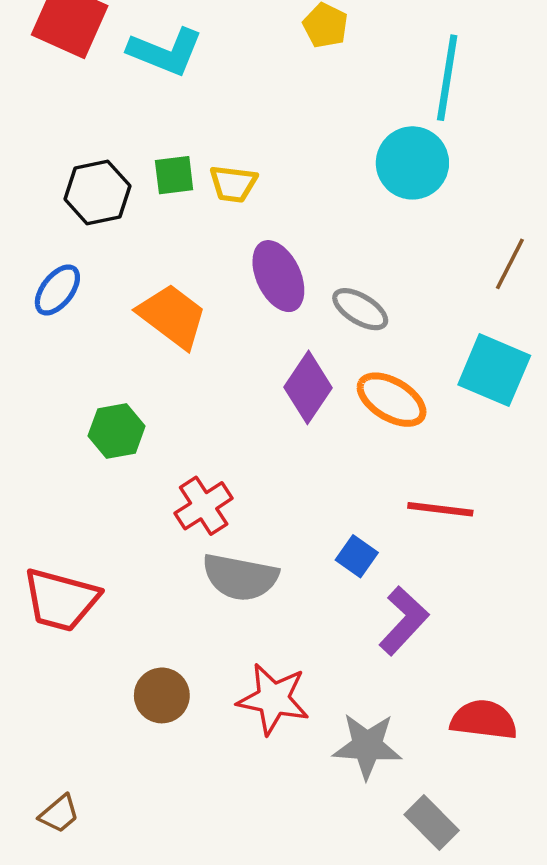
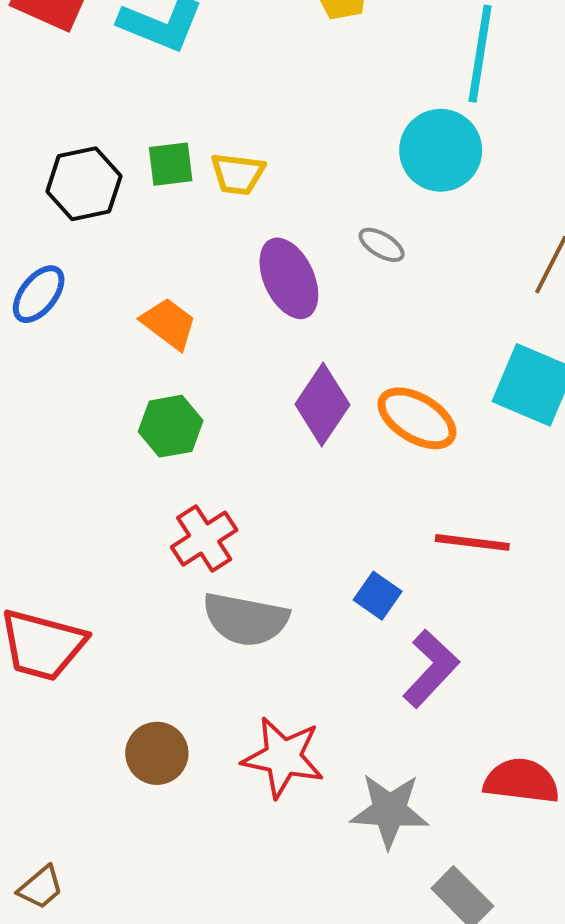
gray ellipse: (360, 309) -> (382, 245), moved, size x0.7
orange trapezoid: (172, 316) -> (169, 324), size x0.7
green hexagon: (117, 431) -> (171, 426), moved

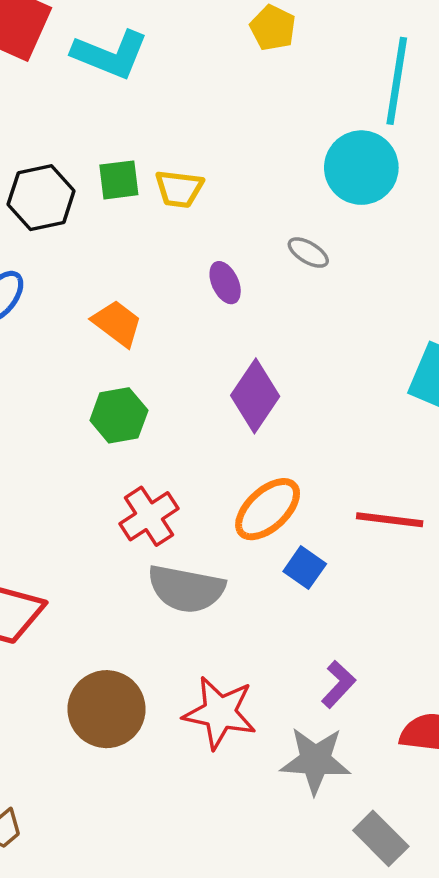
purple ellipse: (289, 278) -> (225, 283), size x0.6
orange ellipse: (417, 418) -> (268, 509), moved, turned -74
purple L-shape: (431, 669) -> (338, 684), moved, size x0.7
brown circle: (157, 753) -> (107, 709), size x1.4

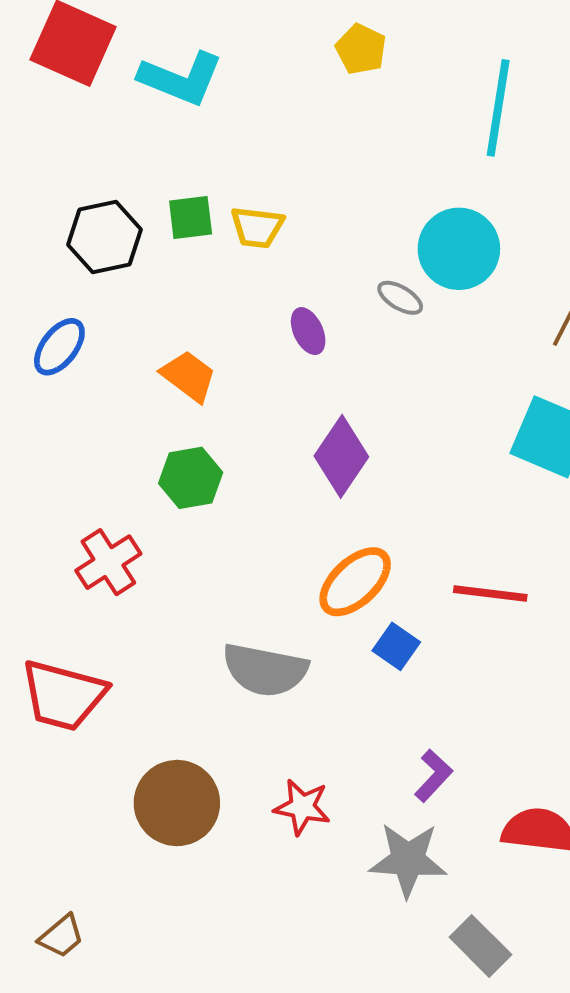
cyan circle: (361, 168) -> (459, 249), moved
red cross: (149, 516) -> (108, 562), moved
red star: (220, 713) -> (302, 807), size x0.7

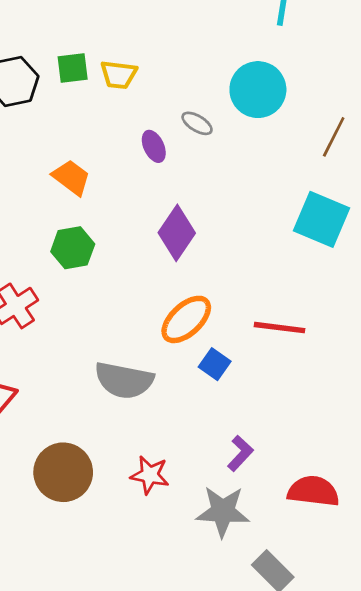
gray ellipse: (400, 298) -> (197, 123), moved

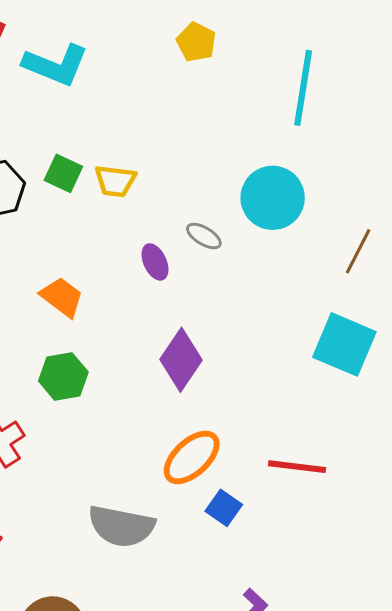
green square: (73, 68) -> (63, 173), turned 32

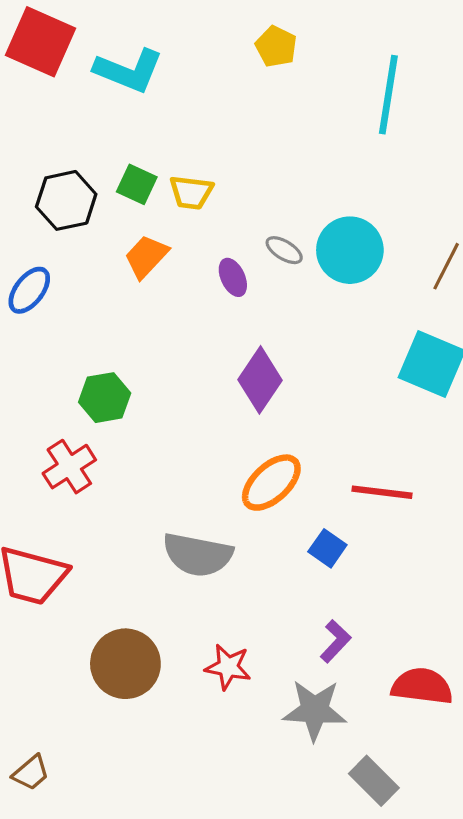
cyan circle: (273, 198) -> (350, 250), moved
orange trapezoid: (62, 297) -> (146, 257), moved, turned -84
green hexagon: (63, 376) -> (105, 398), moved
blue square: (224, 508) -> (327, 548), moved

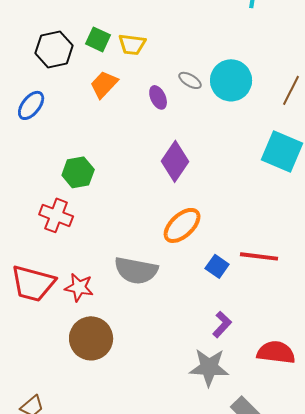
red cross: (69, 467) -> (56, 215), turned -36
red line: (382, 492) -> (259, 256), moved
red star: (228, 667) -> (79, 287), moved

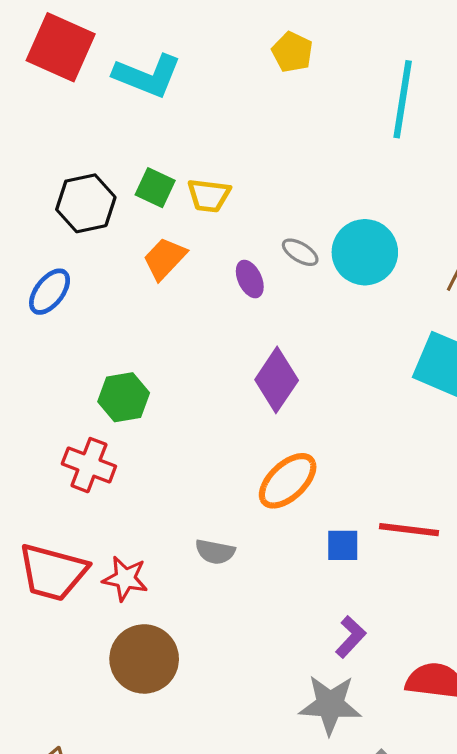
blue square: (217, 266) -> (343, 545), turned -35
gray semicircle: (136, 270) -> (215, 552), size x0.6

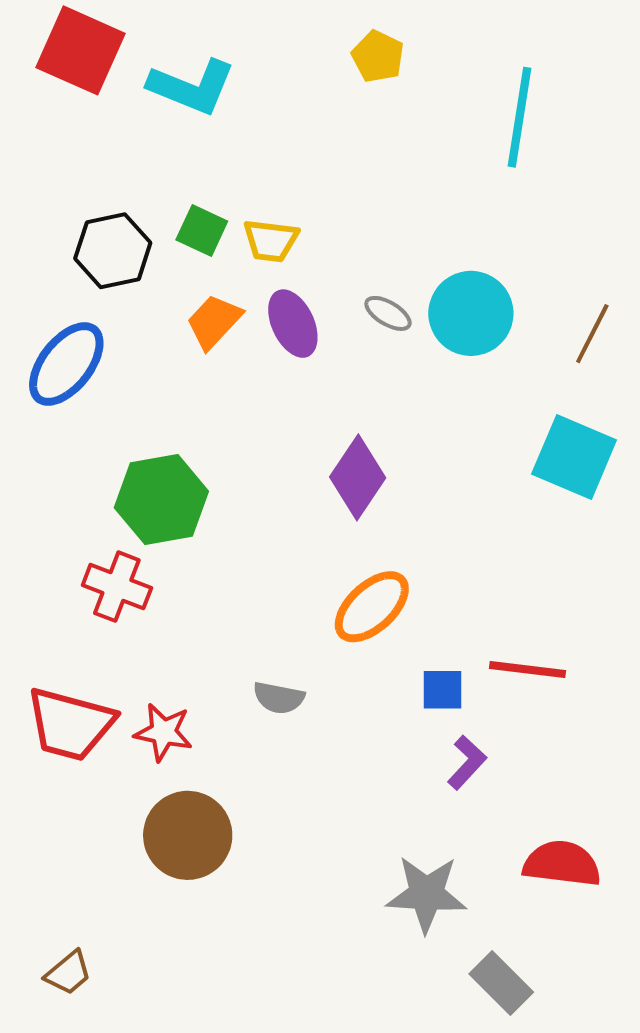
purple ellipse: (250, 279) -> (293, 324), moved, size x1.4
blue ellipse: (50, 292) -> (66, 364), size x1.4
green hexagon: (124, 397) -> (161, 500), size x1.4
purple L-shape: (351, 637) -> (467, 763), moved

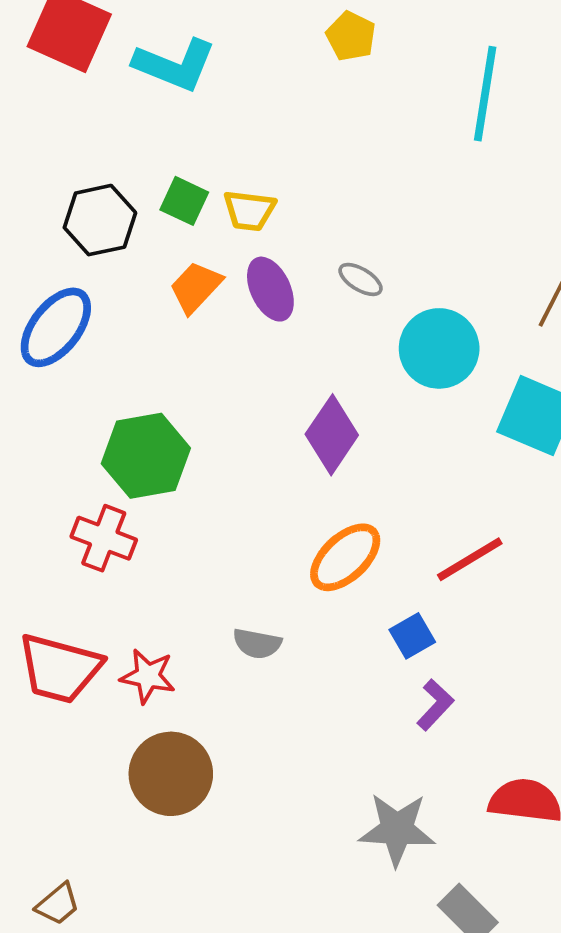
cyan circle: (471, 313) -> (439, 348), moved
red line: (528, 669) -> (470, 559), moved, turned -38
blue square: (443, 690) -> (412, 636), turned -30

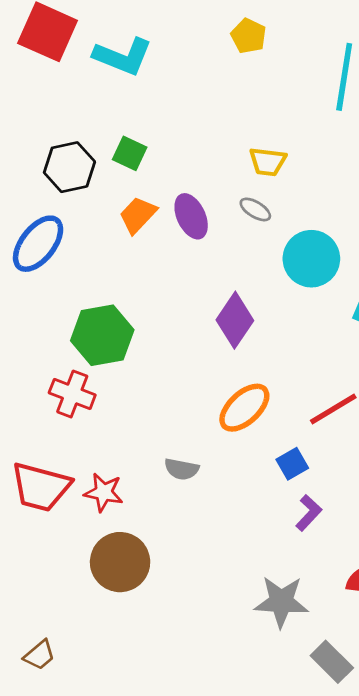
yellow trapezoid: (249, 211) -> (268, 162), moved

